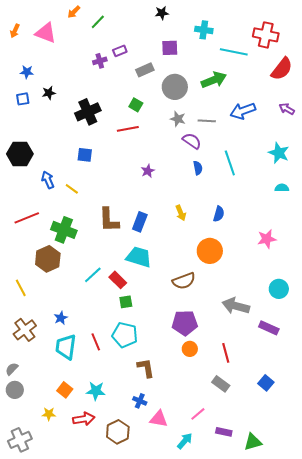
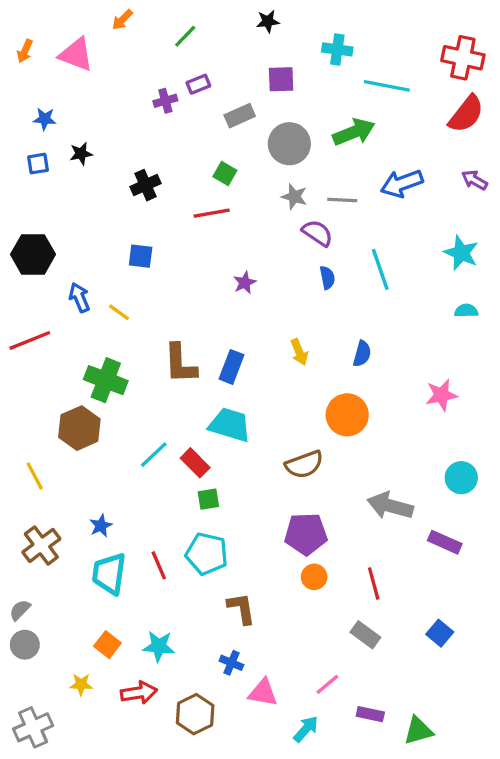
green line: (98, 22) -> (185, 36), moved
red cross: (266, 35) -> (463, 58), moved
black cross: (88, 112) -> (145, 185), size x0.7
red line: (27, 218) -> (30, 340), moved

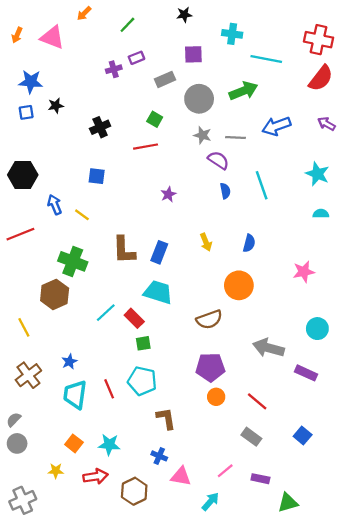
blue star: (45, 119) -> (31, 82), size x1.5
red line: (374, 584) -> (257, 401), turned -35
purple rectangle: (370, 714) -> (260, 479), moved

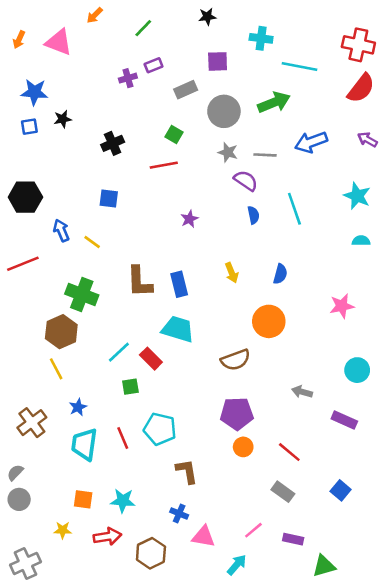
blue rectangle: (159, 252) -> (179, 284), turned -35
yellow line: (24, 327) -> (56, 369), moved
green square: (143, 343) -> (130, 387), moved
gray arrow: (268, 348) -> (302, 392), size x0.6
orange square: (74, 443) -> (83, 499), turned -30

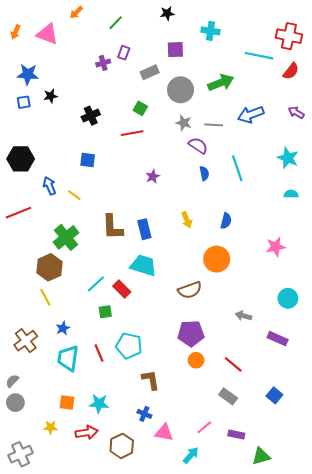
purple rectangle: (154, 65) -> (124, 53), turned -48
cyan line: (300, 67) -> (259, 56), moved
red semicircle: (361, 88) -> (291, 71), size x0.7
green cross: (82, 294) -> (66, 237), turned 30

